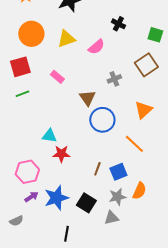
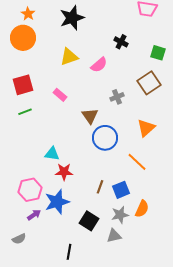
orange circle: (31, 34) -> (23, 38), moved
blue star: (56, 198) -> (57, 202), moved

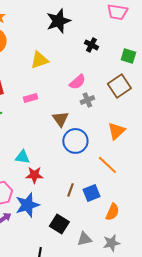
black star: (72, 18) -> (58, 21), moved
pink semicircle: (99, 65) -> (77, 82), moved
pink rectangle: (60, 95) -> (30, 98), turned -56
gray star: (120, 215) -> (111, 243), moved

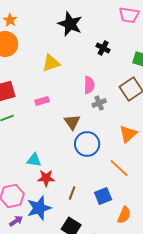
black star: (58, 21) -> (70, 24), turned -30
pink semicircle: (77, 82) -> (89, 85), turned -48
brown line: (70, 190) -> (72, 193), moved

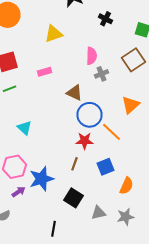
brown triangle: (72, 122) -> (74, 93), turned -30
cyan triangle: (34, 160) -> (24, 128), moved, turned 35
orange line: (119, 168) -> (112, 132), moved
red star: (46, 178) -> (84, 141), moved

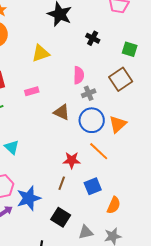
blue circle: (90, 115) -> (92, 120), moved

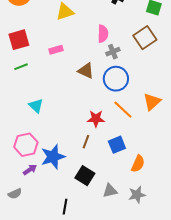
orange triangle: (118, 124) -> (152, 102), moved

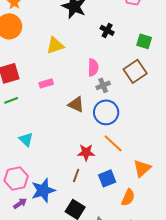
orange triangle: (152, 102) -> (142, 168), moved

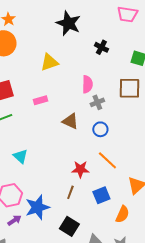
brown square: (135, 71) -> (129, 88), turned 35
blue circle: (106, 112) -> (100, 129), size x0.6

